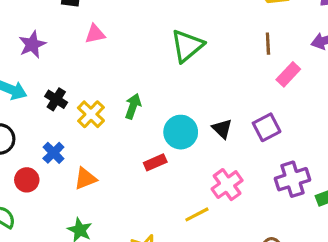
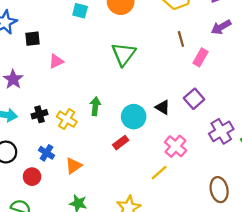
black cross: (56, 99) -> (39, 114), turned -35

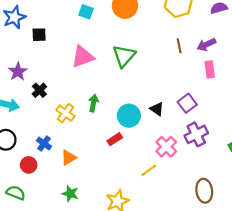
purple arrow: (221, 27) -> (206, 45), moved
pink rectangle: (201, 57) -> (210, 69), moved, turned -42
pink triangle: (56, 61) -> (83, 57), moved, size x1.6
black cross: (39, 114) -> (39, 90), moved, turned -32
purple cross: (221, 131) -> (196, 134), moved

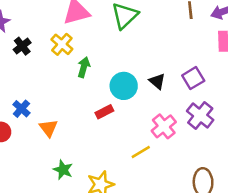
yellow cross: (66, 113) -> (62, 44), moved
purple cross: (196, 134) -> (200, 116), turned -30
orange triangle: (69, 158) -> (49, 128), turned -42
green star: (70, 194) -> (63, 170), moved

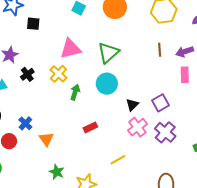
black triangle: (157, 81) -> (132, 105), turned 32
cyan circle: (124, 86) -> (107, 84), moved
pink cross: (164, 126) -> (137, 127), moved

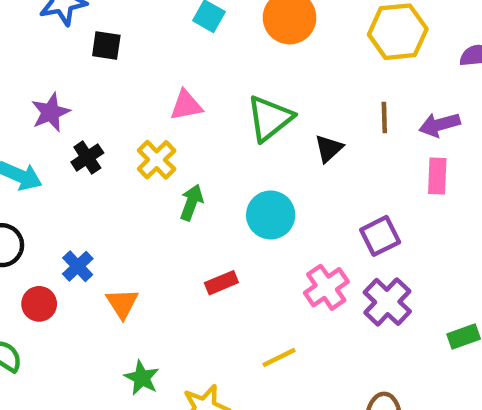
pink triangle: (70, 49) -> (186, 105), size x0.7
cyan circle: (107, 84) -> (271, 215), moved
black triangle: (132, 105) -> (329, 148), moved

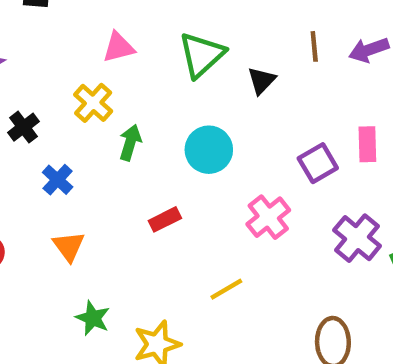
black cross: (87, 157) -> (23, 127), moved
pink rectangle: (437, 176) -> (367, 144), moved
blue cross: (78, 266) -> (58, 180), moved
purple cross: (387, 302) -> (357, 238), moved

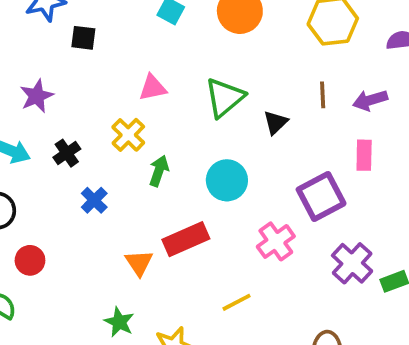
pink rectangle: (367, 144) -> (364, 155), moved
purple square: (318, 163) -> (321, 197), size x1.4
red rectangle: (165, 219) -> (186, 239), size x1.6
orange triangle: (69, 246) -> (139, 263), moved

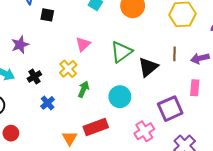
pink triangle: (153, 88) -> (83, 44), turned -35
black triangle: (276, 122) -> (148, 67), size x1.5

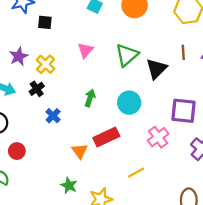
yellow cross: (68, 69) -> (46, 64), moved
purple square: (170, 109) -> (184, 111), turned 35

